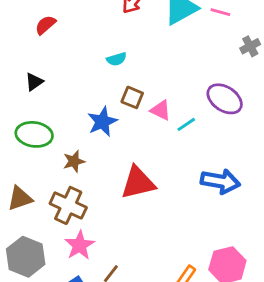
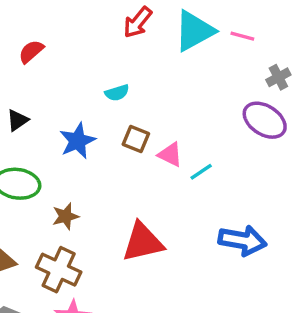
purple ellipse: (225, 99) -> (265, 120), moved
blue star: (102, 122) -> (77, 141), moved

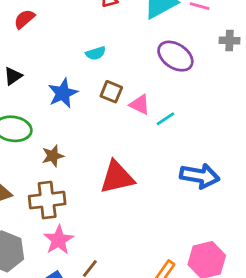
gray cross: (278, 77) -> (230, 40), turned 30
purple ellipse: (265, 120) -> (175, 56), moved
brown cross: (59, 270) -> (47, 200), turned -32

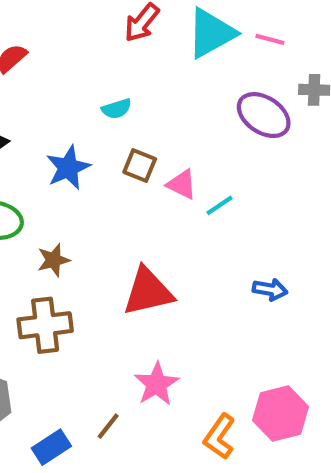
purple ellipse: (175, 56) -> (264, 115), moved
blue arrow: (200, 176) -> (270, 290), size x0.6
pink star: (59, 240) -> (156, 384), moved

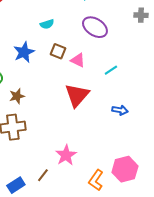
purple ellipse: (264, 115) -> (95, 27), moved
cyan line: (220, 205) -> (111, 70), moved
red triangle: (148, 292) -> (77, 95), moved, turned -36

